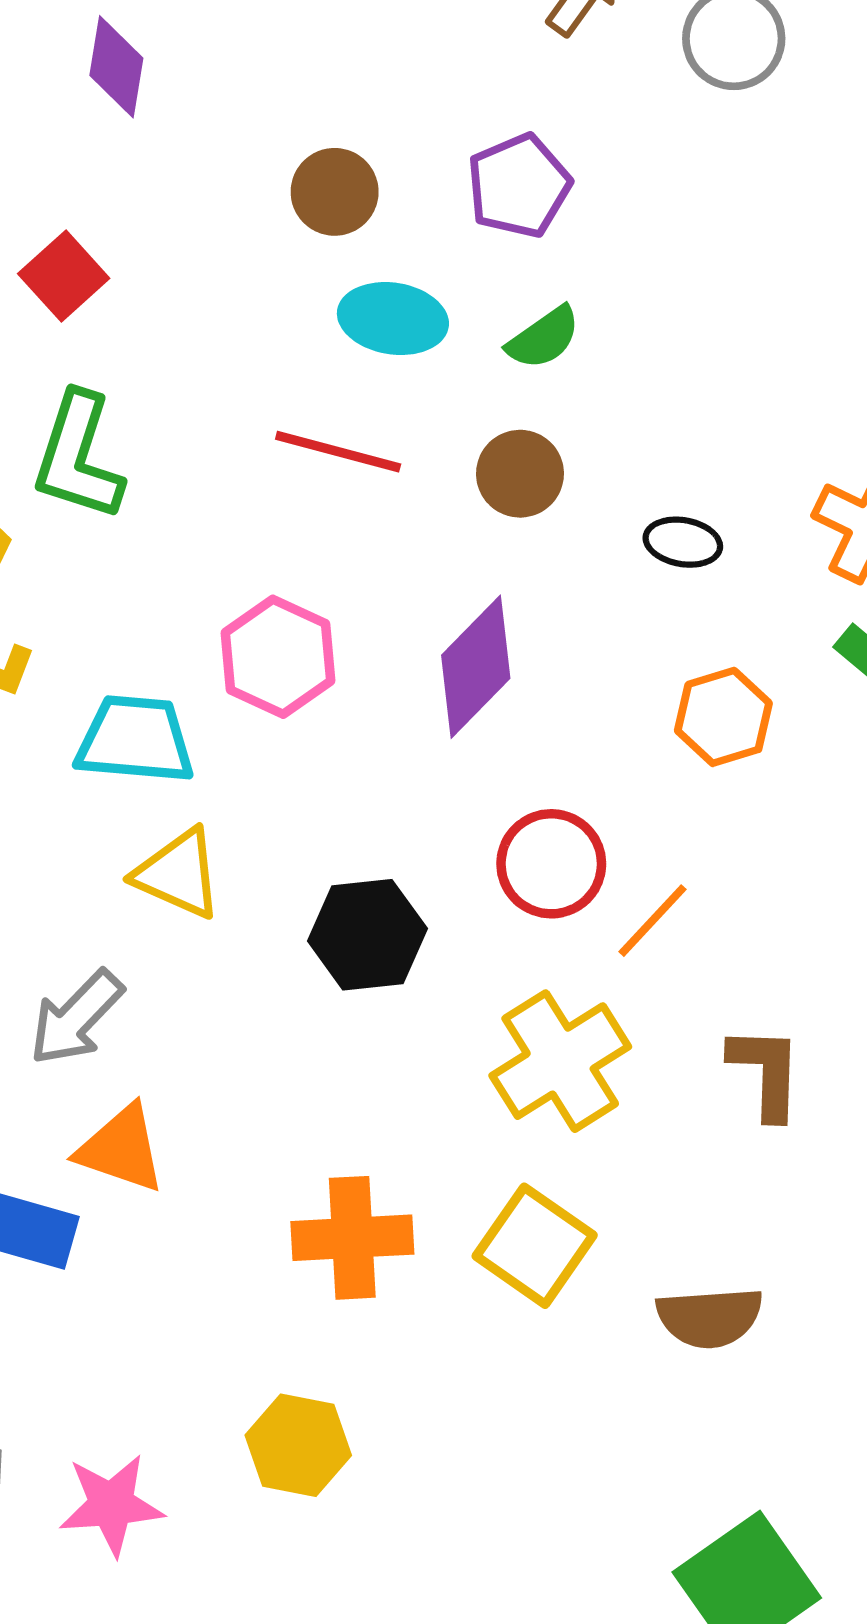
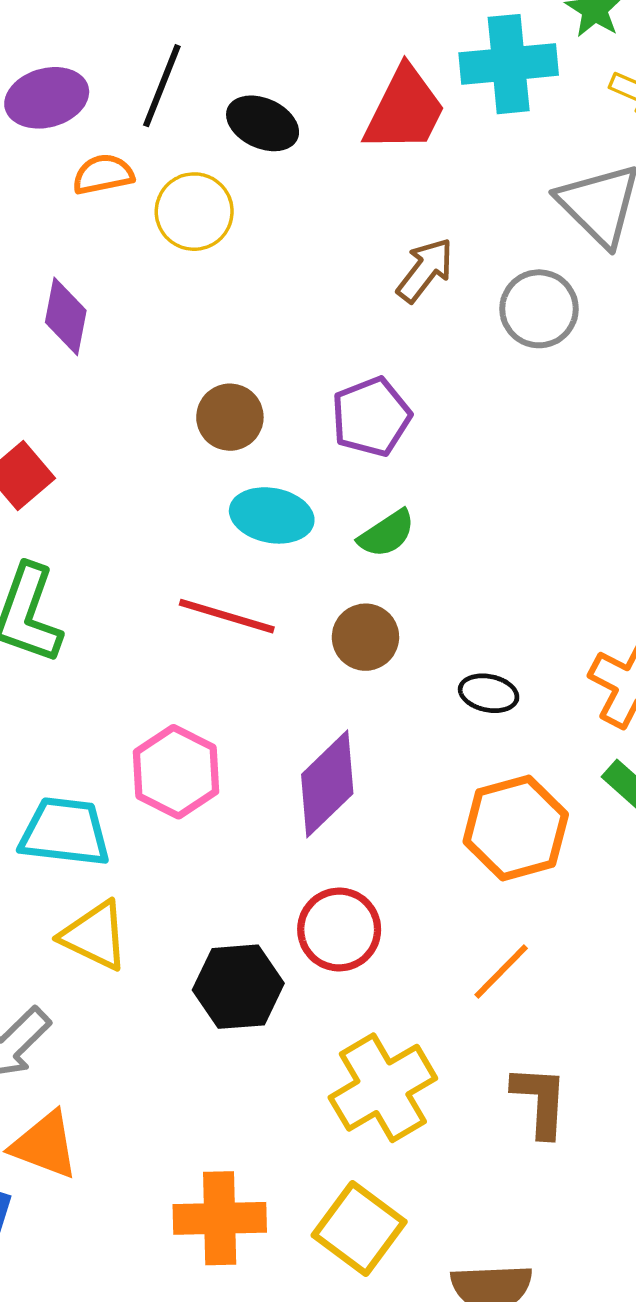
orange hexagon: (723, 717) -> (516, 828), size x1.4
red circle: (551, 864) -> (339, 930), moved
orange line: (652, 921) -> (501, 972), moved

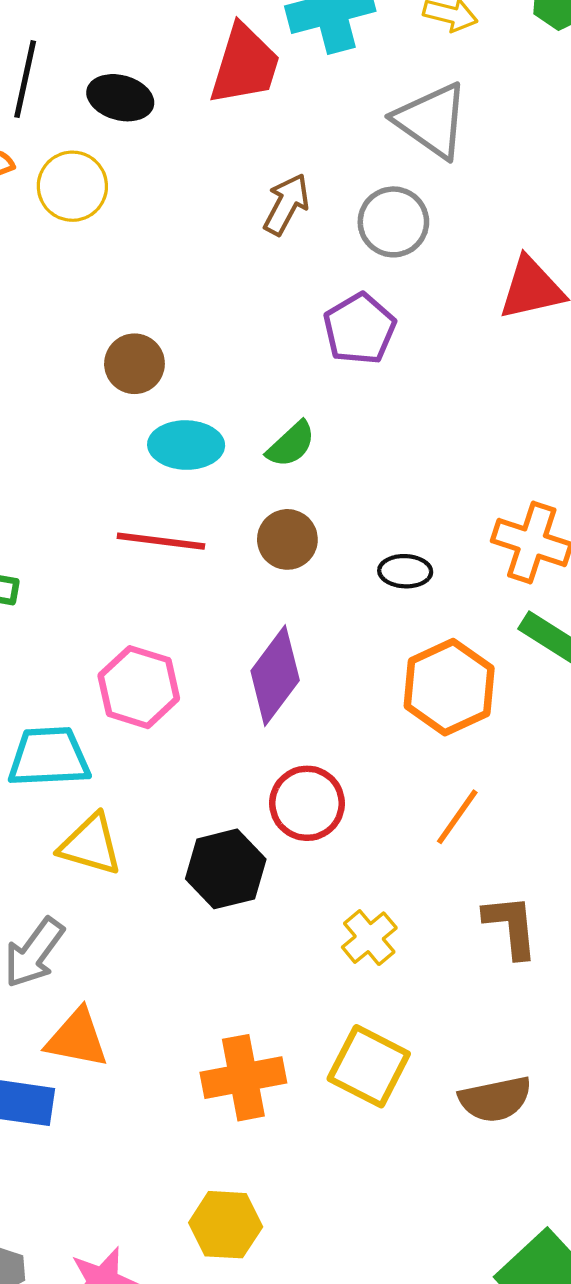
purple pentagon: (371, 417) -> (359, 329), moved
yellow cross: (383, 1088) -> (369, 938), size x0.6

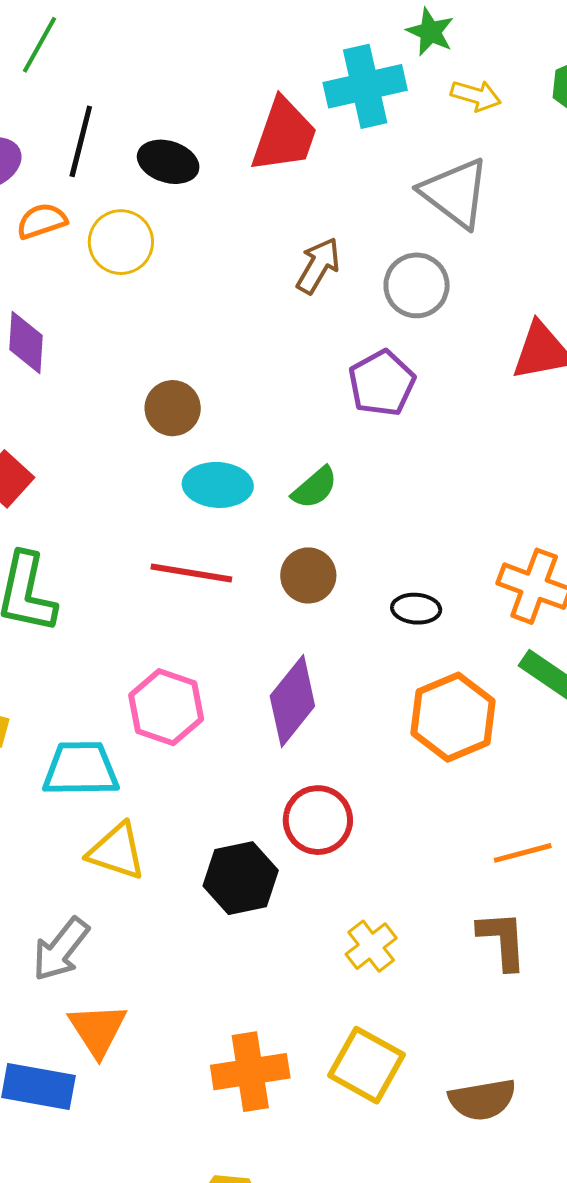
orange line: (457, 817) -> (523, 853), moved, turned 38
orange triangle: (77, 1038) -> (98, 1030), turned 44

